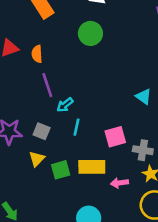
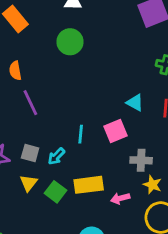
cyan arrow: (65, 105) -> (56, 156), moved
cyan line: (76, 127) -> (81, 134), moved
pink square: (115, 137) -> (116, 131), moved
green square: (61, 170) -> (55, 192), turned -30

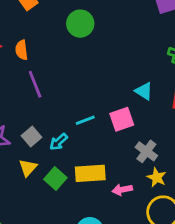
cyan line: (81, 134) -> (85, 120), turned 60
gray square: (30, 153) -> (31, 137), turned 30
gray cross: (141, 160) -> (146, 151), turned 30

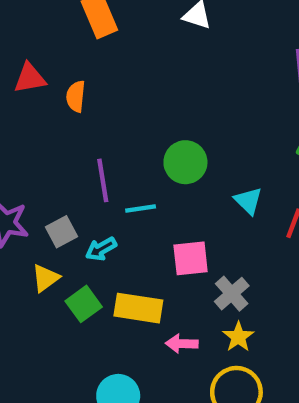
green circle: (80, 24) -> (185, 162), moved
purple line: (35, 84) -> (103, 180), moved
pink square: (122, 119) -> (191, 258), moved
cyan line: (85, 120) -> (141, 209), moved

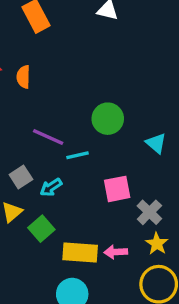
purple line: (103, 180) -> (48, 137), turned -52
yellow rectangle: (138, 308) -> (80, 253), moved

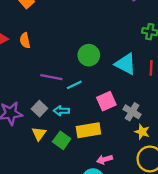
cyan triangle: (156, 143) -> (125, 64), size x1.5
cyan arrow: (51, 187) -> (61, 111), turned 48
pink arrow: (116, 252) -> (105, 159), moved
yellow rectangle: (80, 253) -> (88, 130), moved

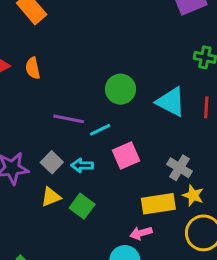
pink square: (106, 101) -> (126, 156), moved
yellow rectangle: (88, 130) -> (158, 204), moved
yellow triangle: (39, 134) -> (51, 197), turned 32

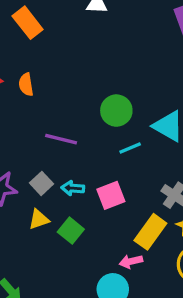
cyan line: (100, 130) -> (130, 148), moved
pink square: (126, 156) -> (111, 195), moved
yellow rectangle: (158, 204) -> (150, 232), turned -48

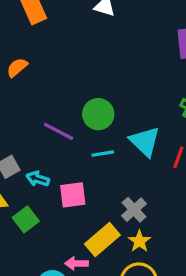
orange semicircle: (26, 85) -> (17, 67), turned 45
purple line: (61, 139) -> (59, 131), moved

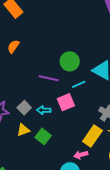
pink square: (73, 195) -> (66, 102), moved

